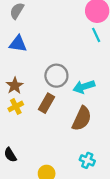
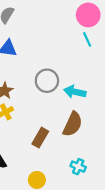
cyan arrow: (84, 87) -> (75, 92), turned 30
brown rectangle: (47, 103) -> (40, 138), moved

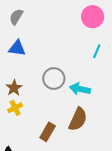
cyan line: (87, 39) -> (97, 51), moved, turned 48

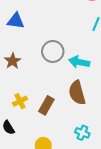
yellow cross: (15, 108) -> (20, 101), moved
brown semicircle: (78, 119) -> (77, 93), turned 140

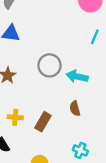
brown semicircle: (77, 93) -> (75, 108), size x0.6
yellow cross: (20, 101) -> (15, 117), turned 32

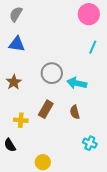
brown rectangle: (43, 122) -> (46, 109), moved
cyan cross: (80, 150) -> (90, 143), moved

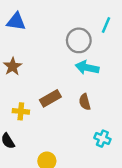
gray circle: (52, 73) -> (79, 40), moved
brown rectangle: (46, 109) -> (50, 98), turned 30

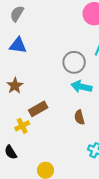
brown rectangle: (50, 98) -> (38, 109), moved
yellow cross: (21, 111) -> (22, 126), turned -32

